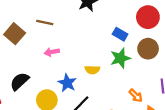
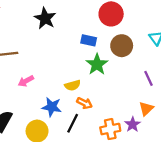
orange arrow: (136, 96) -> (84, 103), moved

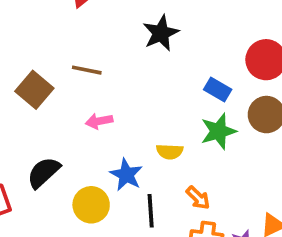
orange arrow: (84, 103) -> (198, 198), moved
black line: (73, 123) -> (151, 211), turned -48

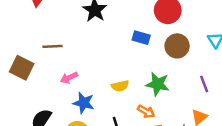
green star: (218, 131) -> (158, 84), moved, turned -30
blue star: (126, 175) -> (84, 103), moved

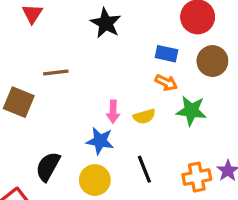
pink arrow: (69, 78) -> (113, 112), moved, turned -60
orange arrow: (146, 111) -> (166, 83), moved

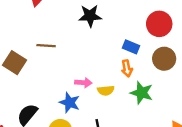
black star: (106, 23) -> (90, 16), turned 30
orange arrow: (166, 83) -> (127, 68), turned 42
pink arrow: (113, 112) -> (83, 83), turned -98

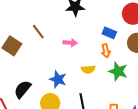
brown line: (46, 46) -> (38, 32), turned 49
pink arrow: (83, 83) -> (70, 43), moved

